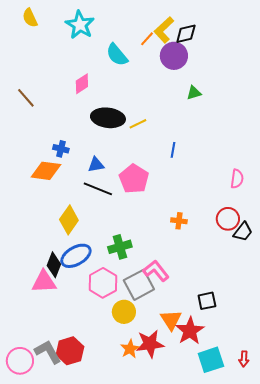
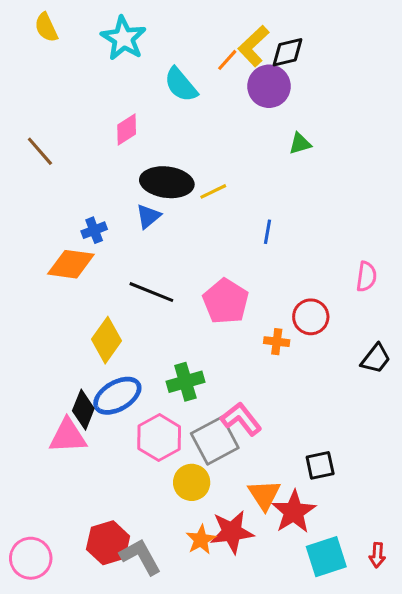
blue cross: (61, 149) -> (94, 230), turned -35
blue triangle: (96, 165) -> (148, 216), moved, turned -30
pink pentagon: (134, 179) -> (226, 301), moved
red circle: (228, 219) -> (311, 317), moved
gray L-shape: (48, 352) -> (141, 557), moved

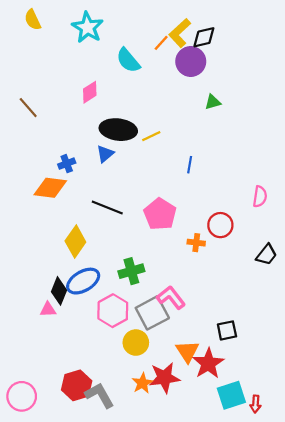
pink triangle: (68, 436) -> (48, 310), size x0.6
red arrow: (377, 555) -> (256, 404), moved

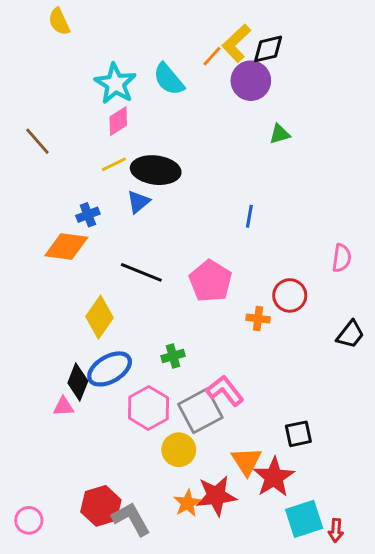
yellow semicircle: (33, 20) -> (59, 22), moved
cyan star: (88, 27) -> (115, 84), moved
yellow line: (151, 136) -> (114, 164), moved
green cross: (131, 271) -> (173, 356), size x0.7
pink circle: (22, 396) -> (29, 520), size x0.7

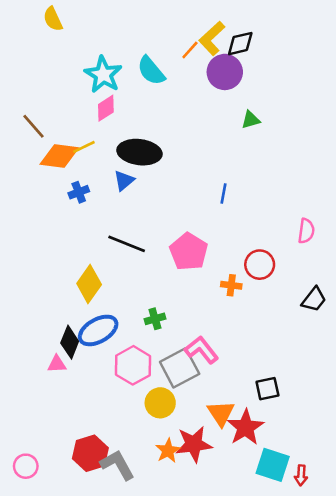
yellow line: (114, 164) -> (84, 147), moved
orange diamond: (66, 246) -> (59, 156), moved
cyan square: (304, 519) -> (273, 465), turned 36

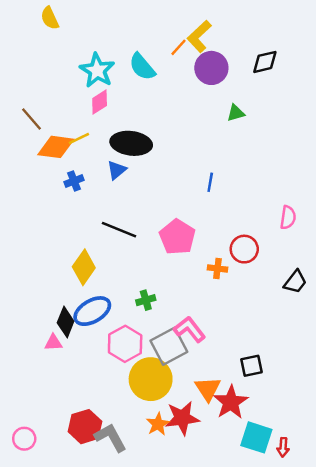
black diamond: (240, 44) -> (265, 62), moved
yellow circle: (160, 403) -> (151, 379), size x1.5

